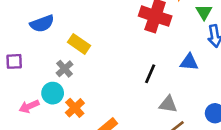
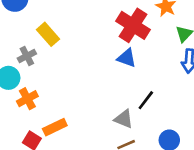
blue triangle: (189, 62) -> (127, 58), moved
black line: (150, 74) -> (146, 100), moved

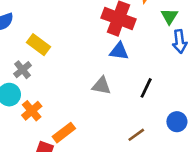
gray triangle: (124, 119) -> (101, 86), moved

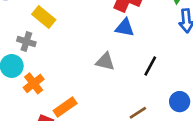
gray cross: (23, 70) -> (26, 42), turned -36

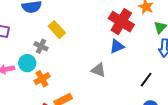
blue triangle: (125, 28) -> (117, 46), turned -42
black line: (150, 66) -> (146, 80), moved

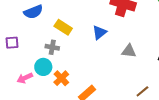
blue triangle: (117, 46) -> (99, 32), moved
gray triangle: (98, 70) -> (129, 51), moved

